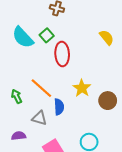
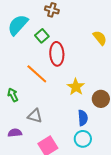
cyan semicircle: (23, 37) -> (18, 25), moved, turned 85
orange line: (41, 88) -> (37, 74), moved
blue semicircle: (59, 107) -> (83, 118), moved

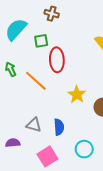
green square: (42, 36) -> (41, 41), turned 32
green arrow: (13, 95) -> (11, 69), moved
blue semicircle: (83, 118) -> (59, 127), moved

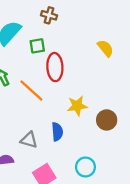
yellow star: (77, 94) -> (77, 106), turned 30
blue semicircle: (59, 127) -> (57, 132), moved

